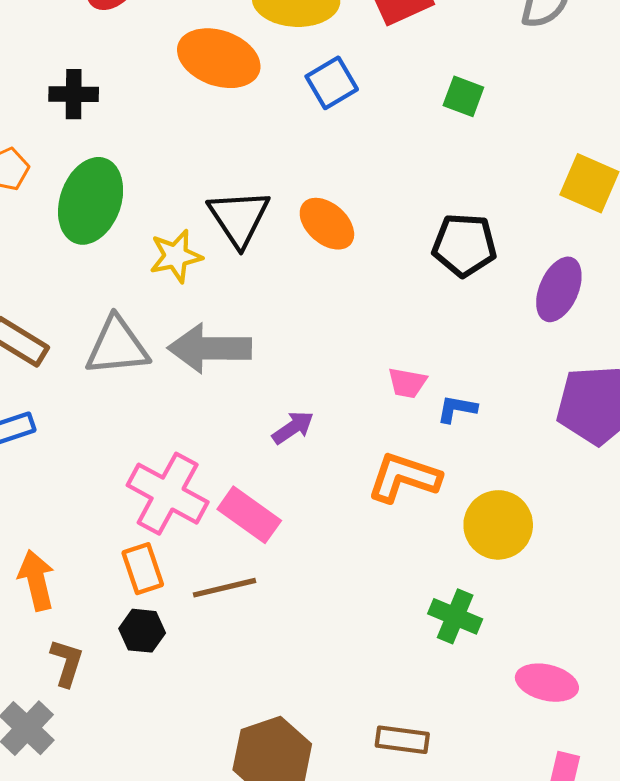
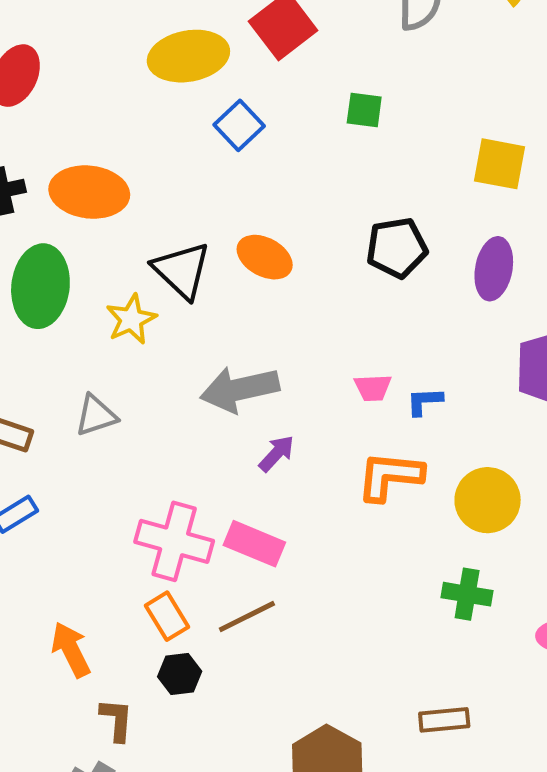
orange ellipse: (219, 58) -> (89, 192), moved
gray triangle: (117, 346) -> (96, 415), size x0.7
gray arrow: (210, 348) -> (240, 389), moved

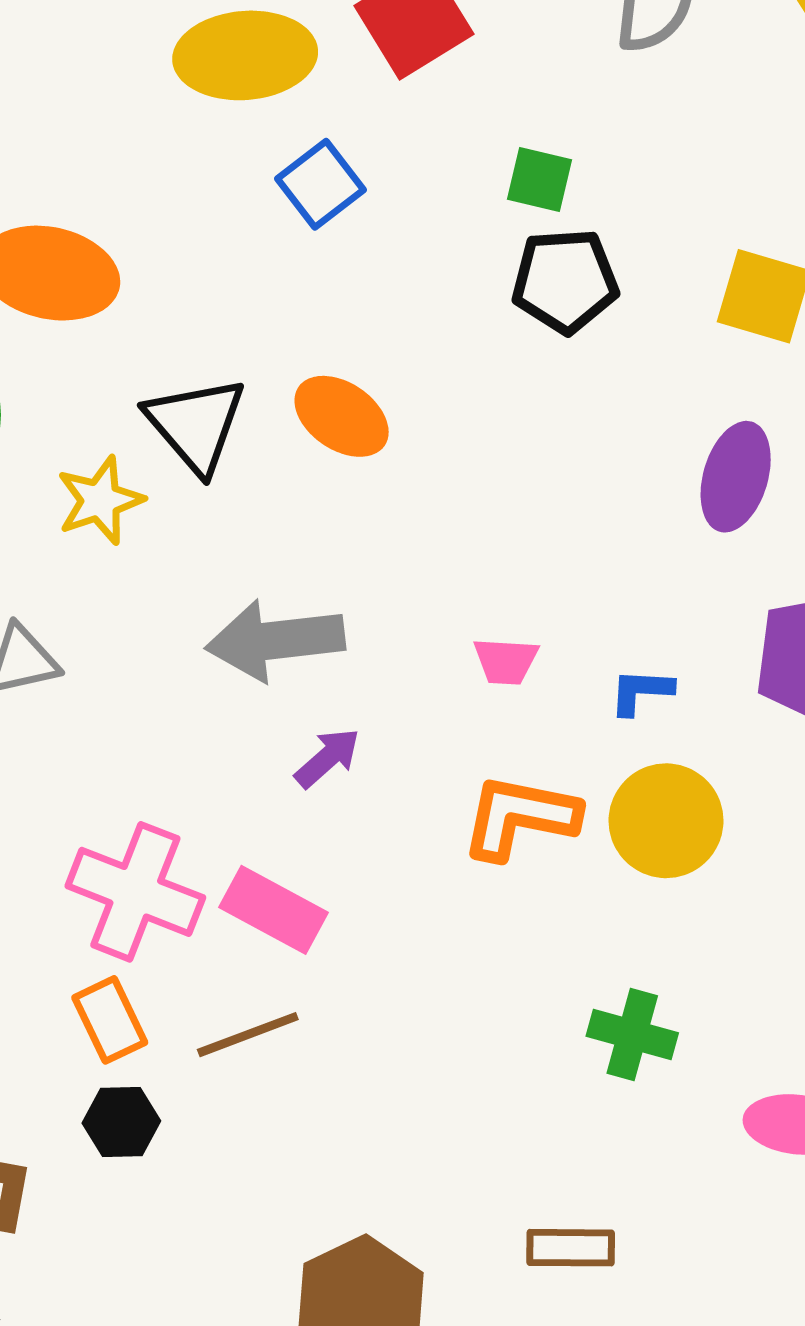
black pentagon: (397, 248) -> (565, 281), moved
blue L-shape: (424, 401) -> (641, 691), moved
yellow circle: (488, 500) -> (666, 821), moved

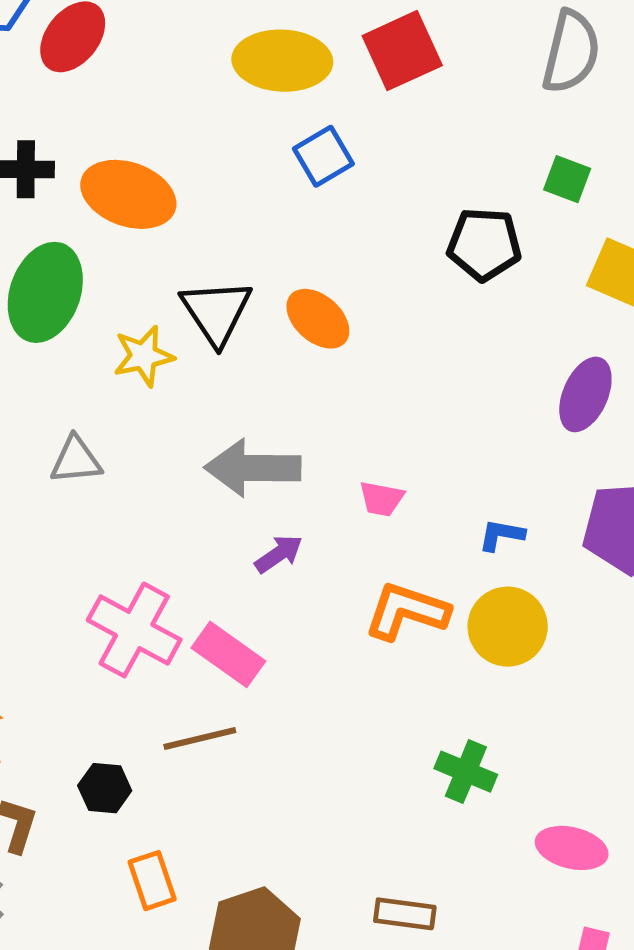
green square: (539, 179) -> (567, 179), moved
pink trapezoid: (506, 661) -> (382, 499), moved
orange rectangle: (110, 1020) -> (152, 881), moved

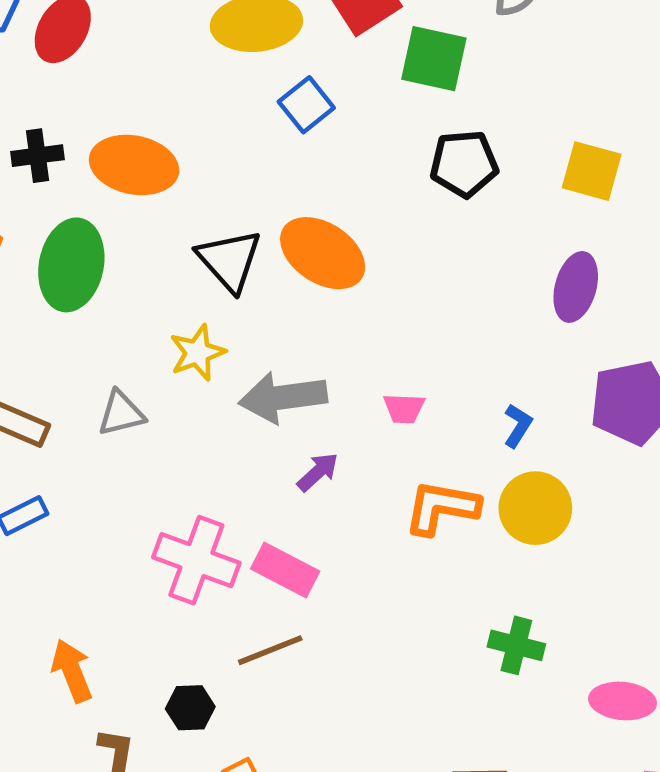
green square: (567, 179) -> (434, 59), moved, size x1.6
orange ellipse: (318, 319) -> (323, 253), size x1.4
yellow star: (144, 356) -> (197, 353), moved
blue L-shape: (501, 535) -> (518, 426), turned 120

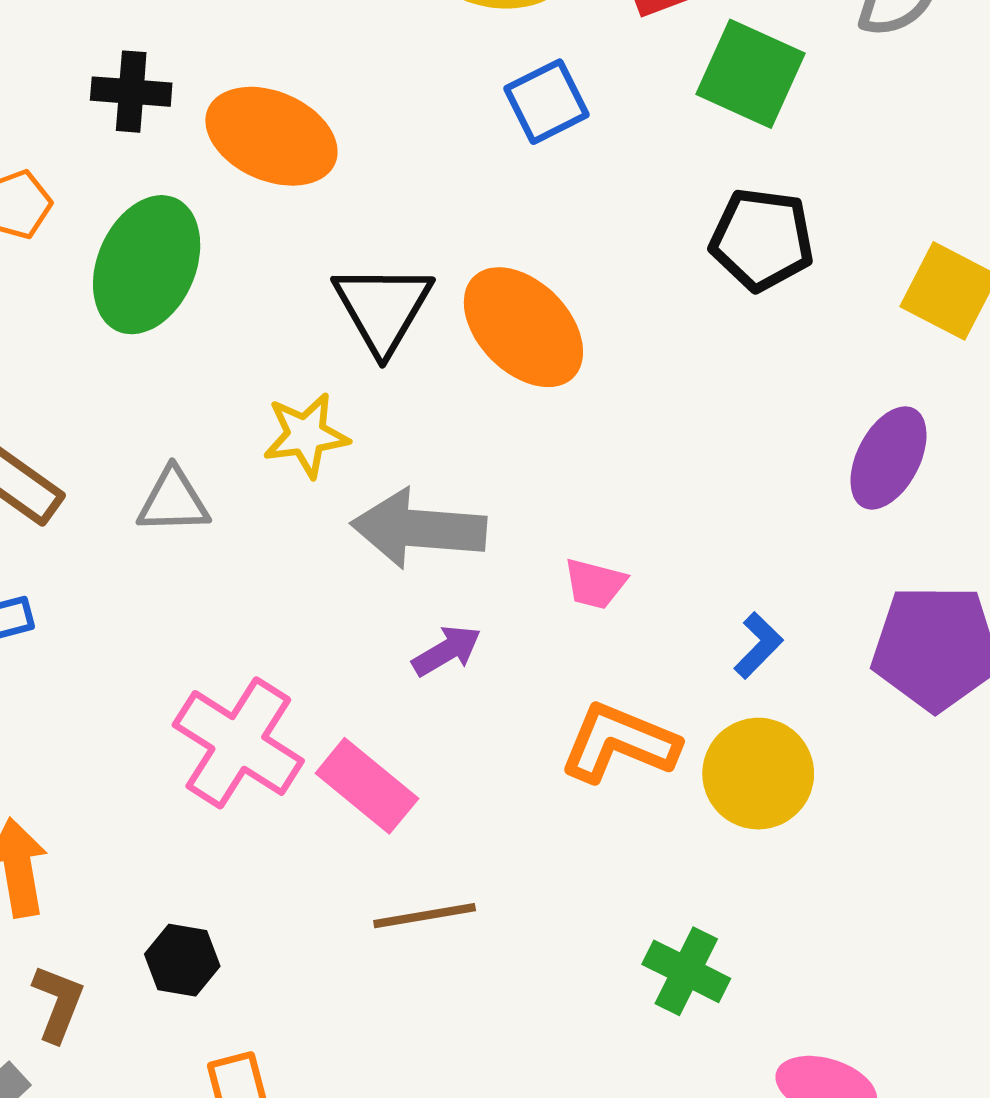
brown line: (270, 650) -> (425, 916), moved

